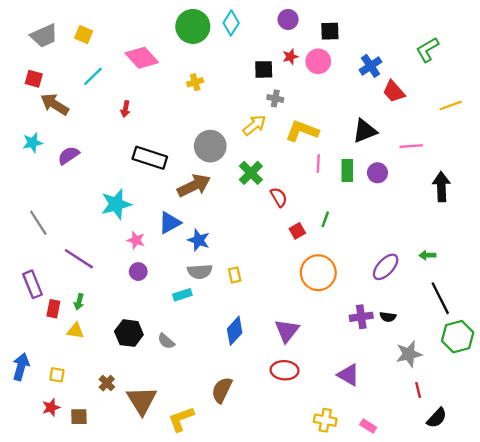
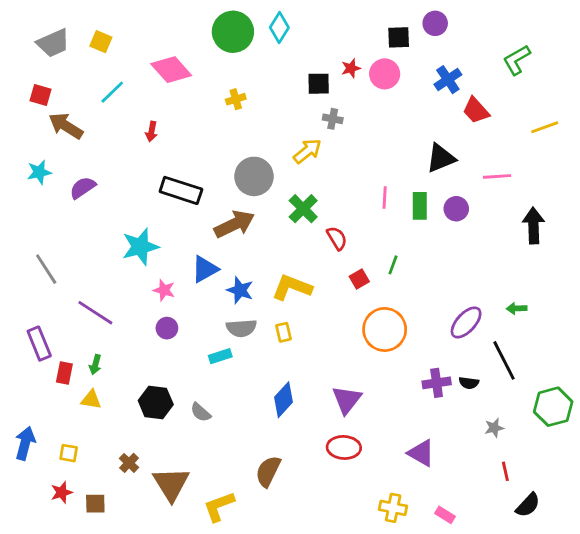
purple circle: (288, 19) -> (435, 23), moved
yellow L-shape: (302, 131) -> (292, 287), moved
black line: (440, 298) -> (504, 360), moved
gray star: (409, 354) -> (494, 428), size x0.6

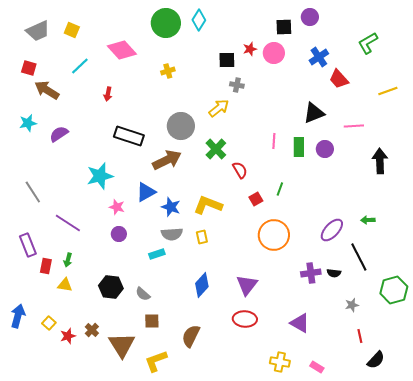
yellow square: (69, 453) -> (49, 323), turned 32
red star: (62, 492) -> (68, 336), moved
brown square: (95, 504) -> (152, 321), moved

